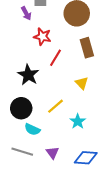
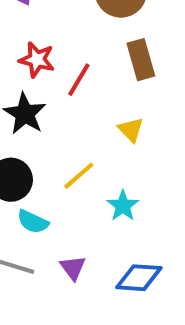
red star: (42, 37) -> (37, 60), moved

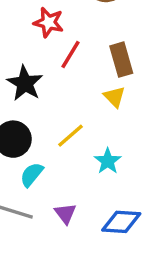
red star: (37, 60) -> (49, 22), moved
brown rectangle: (141, 60) -> (121, 60), moved
cyan semicircle: (33, 222) -> (32, 175), turned 104

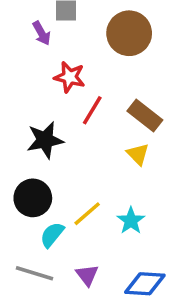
brown rectangle: (121, 60) -> (145, 116), turned -36
black star: (25, 83) -> (45, 140), turned 30
yellow line: (71, 136) -> (87, 214), moved

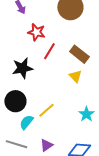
cyan star: (131, 221) -> (86, 114), moved
purple triangle: (87, 275) -> (46, 145), turned 32

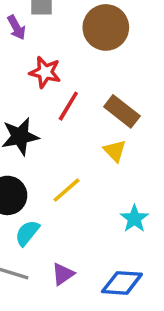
yellow line: (46, 110) -> (67, 190), moved

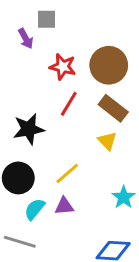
brown circle: (106, 27) -> (109, 65), moved
red star: (45, 72) -> (63, 67), moved
purple triangle: (63, 274) -> (64, 206), moved, turned 30

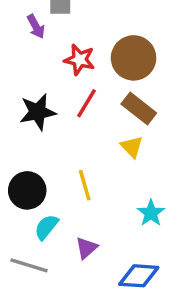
black star: (29, 129) -> (38, 112), moved
yellow line: (67, 174) -> (85, 185), turned -65
purple triangle: (64, 206) -> (86, 248), moved, turned -36

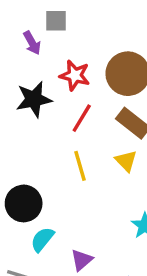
black star: (38, 112) -> (34, 99), moved
yellow line: (85, 185) -> (80, 166), moved

